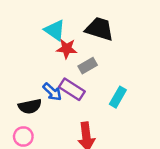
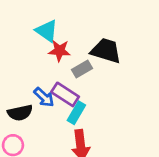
black trapezoid: (99, 29) -> (106, 51), moved
cyan rectangle: (118, 97) -> (76, 113), moved

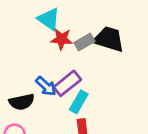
gray rectangle: (82, 69) -> (84, 42), moved
purple rectangle: (65, 94) -> (67, 83), turned -72

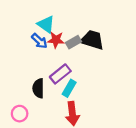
blue arrow: (46, 86) -> (39, 41), moved
black semicircle: (22, 102) -> (38, 88), moved, turned 102

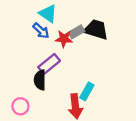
red star: (56, 40) -> (64, 39), moved
purple rectangle: (60, 74) -> (49, 64), moved
cyan rectangle: (69, 88) -> (87, 91), moved

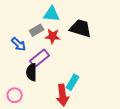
cyan triangle: (48, 14) -> (52, 14), moved, turned -30
blue arrow: (41, 31) -> (19, 44), moved
gray rectangle: (77, 32) -> (37, 30), moved

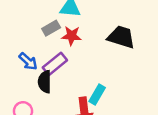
black trapezoid: (81, 28) -> (121, 37), moved
blue arrow: (19, 44) -> (28, 61), moved

